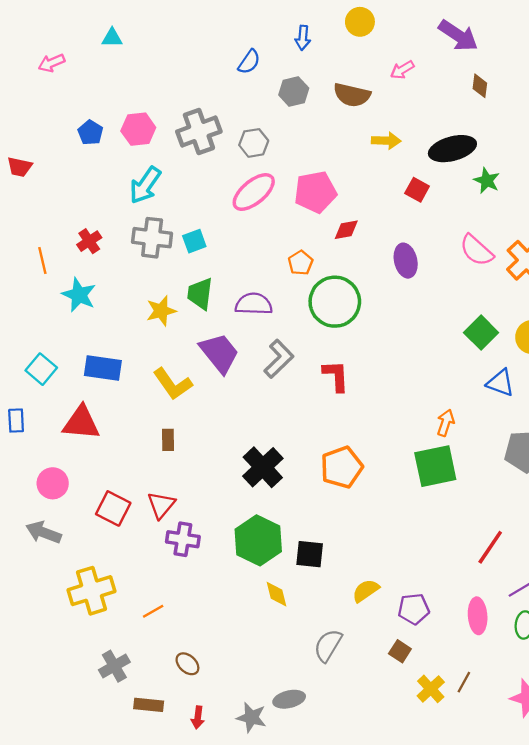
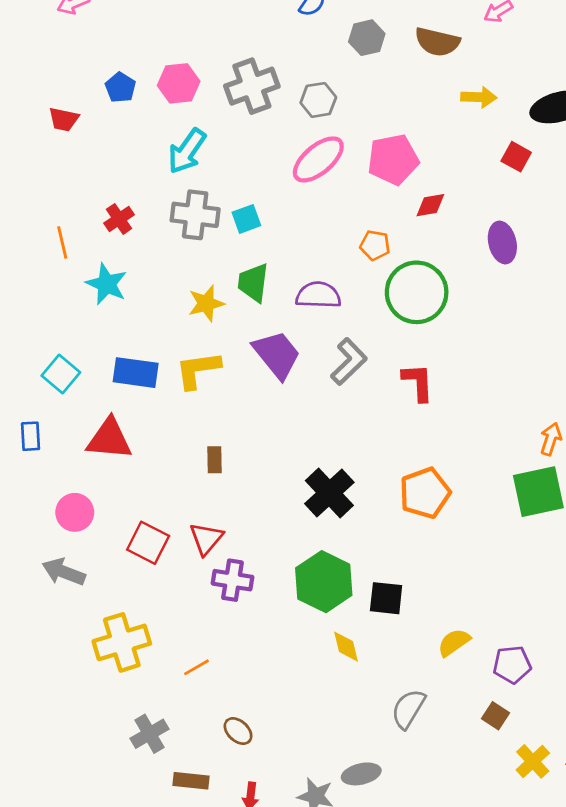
red trapezoid: (20, 167) -> (64, 119), moved
orange pentagon: (301, 263) -> (375, 245), turned -30
yellow L-shape: (173, 384) -> (198, 370), moved, turned 117

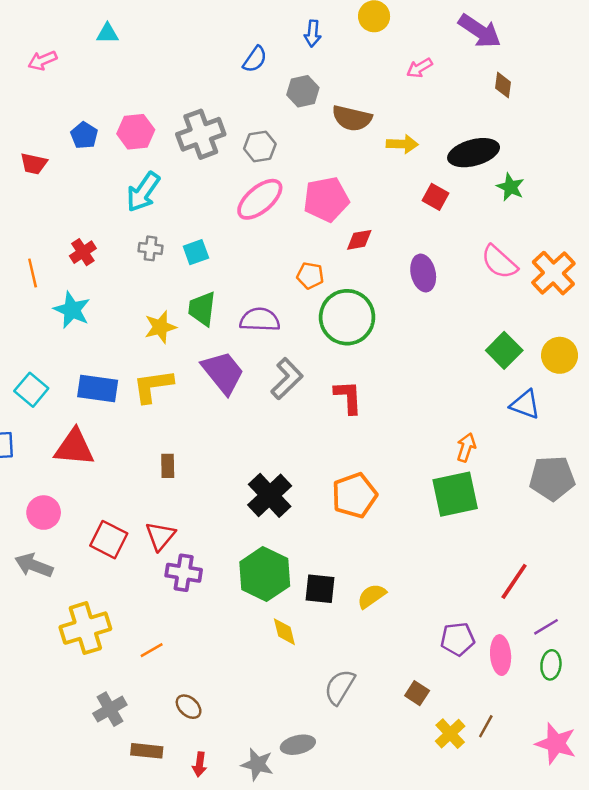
brown semicircle: (437, 42) -> (352, 118), moved
gray cross: (195, 215) -> (150, 248), size x0.6
yellow semicircle: (454, 642) -> (372, 596), moved
purple pentagon: (512, 665) -> (458, 639), moved

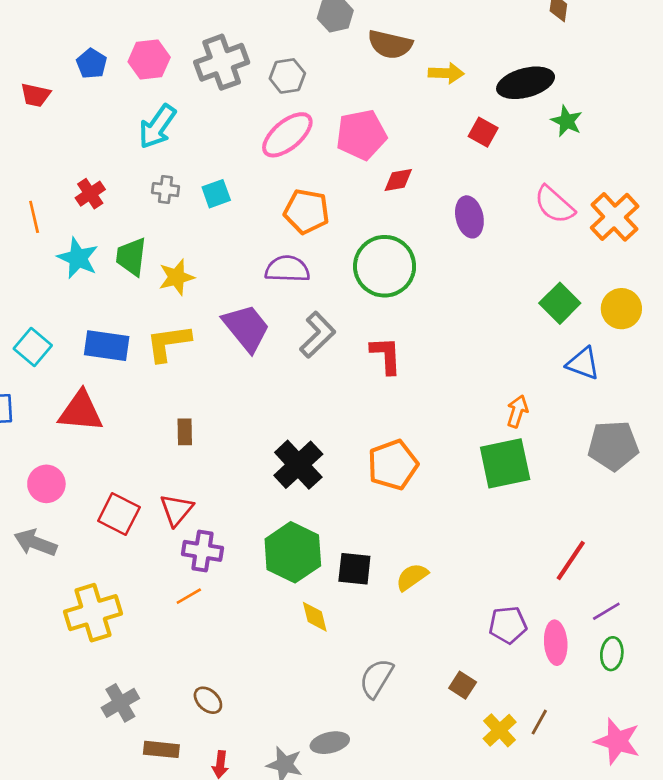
orange pentagon: (310, 275) -> (307, 211), moved, size x1.5
green trapezoid: (202, 309) -> (131, 257), moved
orange line: (152, 650) -> (189, 596), moved

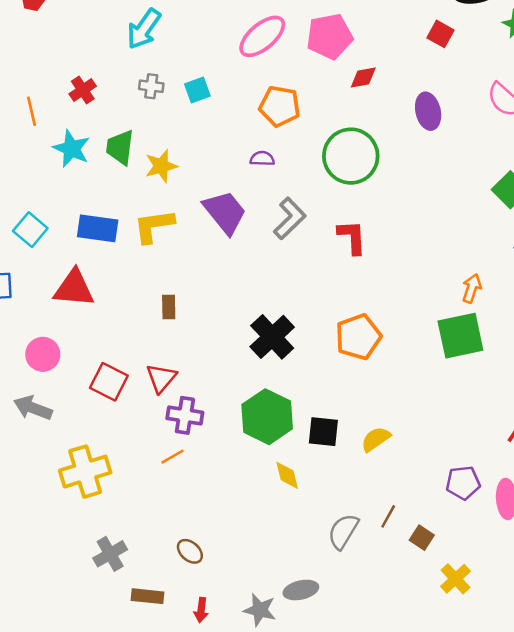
purple semicircle: (287, 269) -> (262, 159), size x0.6
brown line: (539, 722) -> (388, 516), moved

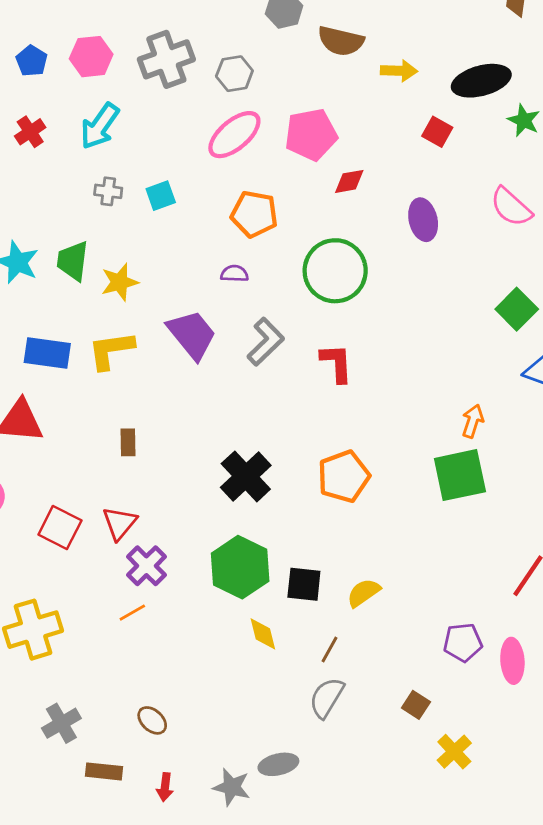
red cross: (83, 90) -> (30, 132), moved
purple cross: (185, 415) -> (146, 566), turned 36
brown line: (388, 516) -> (329, 649), moved

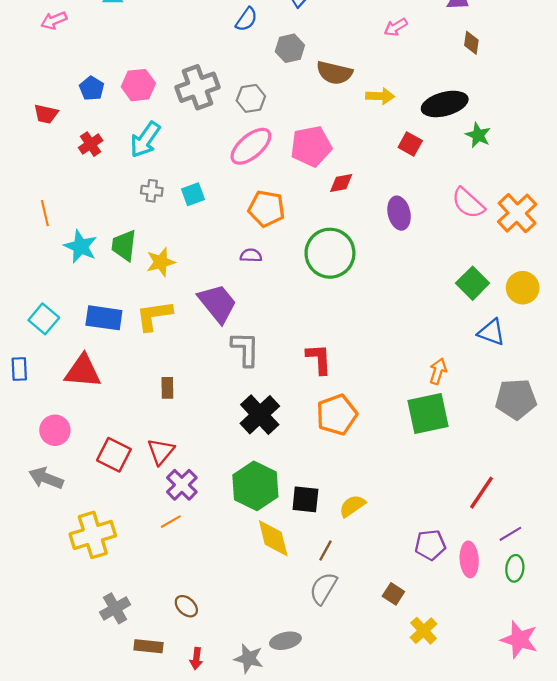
gray L-shape: (266, 342) -> (245, 349), moved, turned -45
red L-shape: (337, 363) -> (319, 359), moved
yellow diamond: (263, 634) -> (273, 538), size x1.5

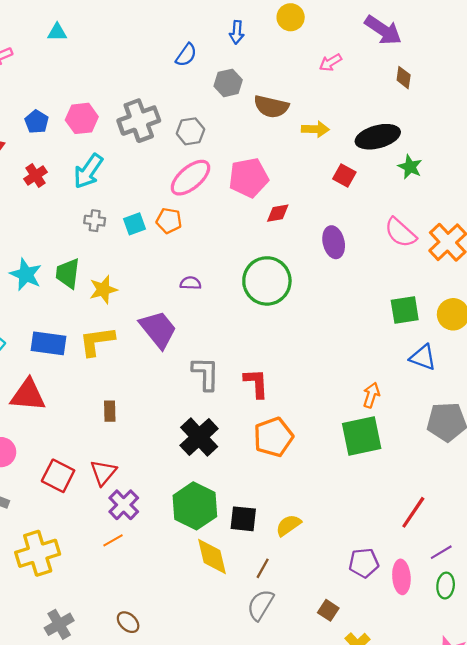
orange pentagon: (267, 209) -> (169, 221), moved, size x0.7
green square: (473, 283) -> (405, 310), turned 36
gray L-shape: (245, 349) -> (206, 374), moved

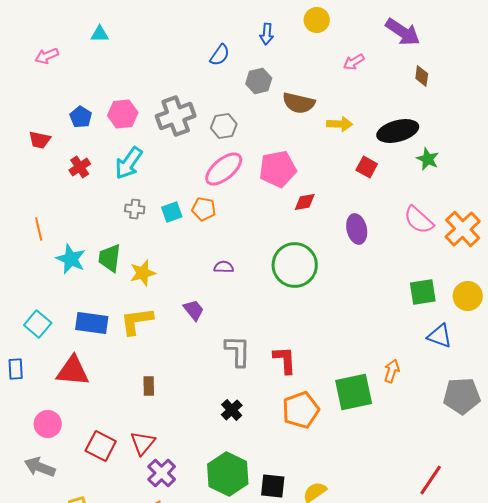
purple trapezoid: (158, 329) -> (194, 310), size x0.6
green square: (362, 436) -> (354, 392), moved
black cross: (199, 437) -> (232, 410), size x0.6

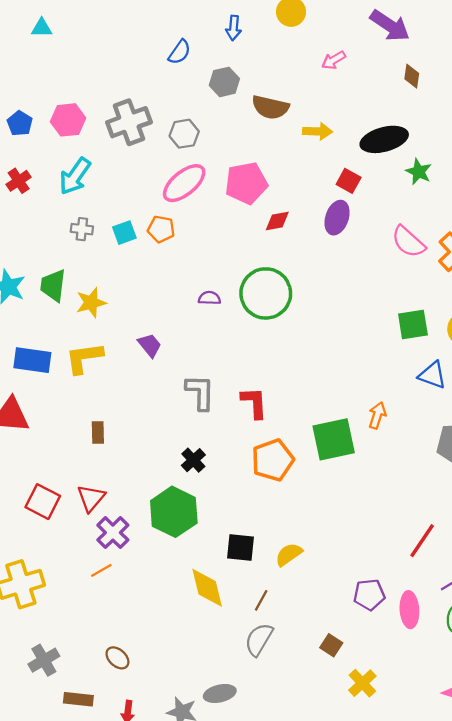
purple ellipse: (357, 229) -> (337, 218), moved, turned 32
purple semicircle: (224, 267) -> (209, 298), moved
green hexagon: (228, 474) -> (174, 512), moved

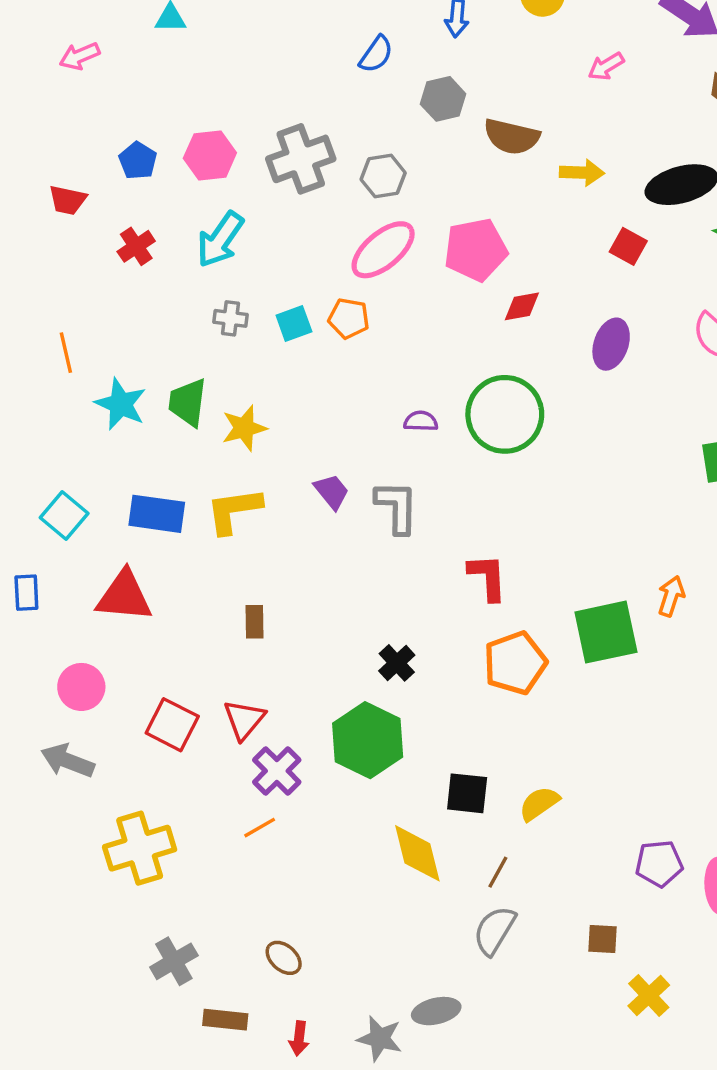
purple ellipse: (337, 218) -> (611, 344), moved
gray L-shape: (200, 392) -> (397, 507), moved
brown square: (331, 645) -> (603, 939), turned -30

